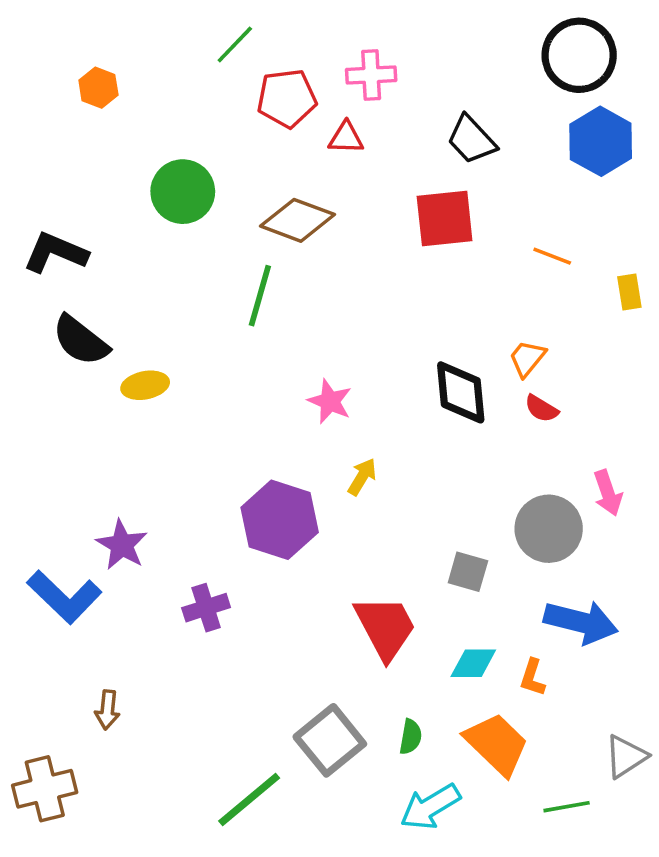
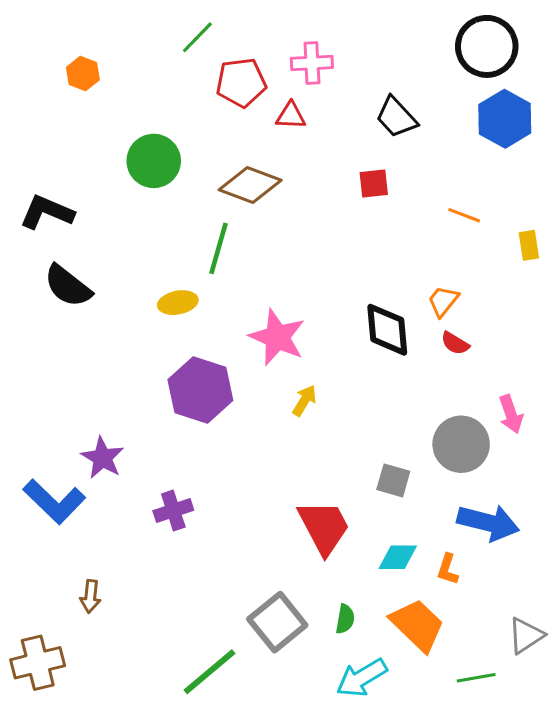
red square: (445, 218) -> (374, 184), size x0.6
yellow ellipse: (145, 385) -> (178, 303), moved
pink star: (330, 401) -> (277, 337), size x1.5
purple hexagon: (280, 520) -> (200, 390), moved

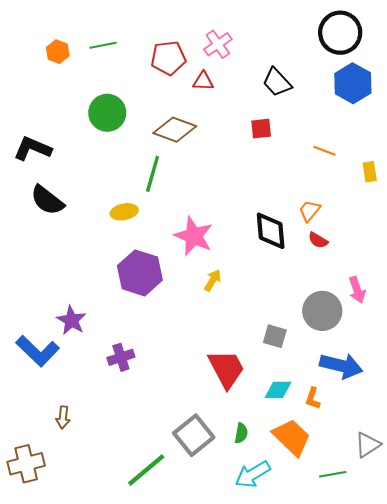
green line: (197, 37) -> (103, 45), moved, turned 35
pink cross: (312, 63) -> (218, 44), turned -32

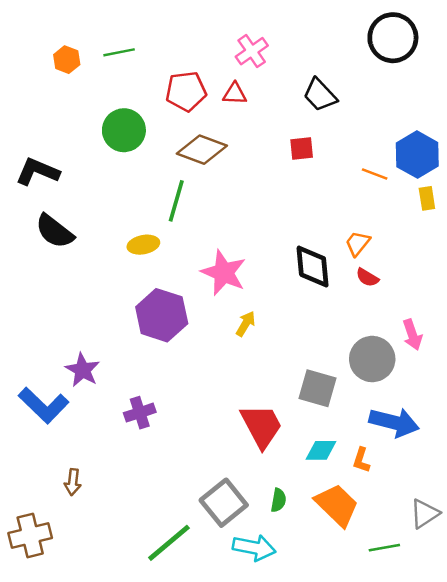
red pentagon: (168, 58) -> (186, 91), moved
blue hexagon: (353, 83) -> (417, 155), moved
gray square: (275, 336) -> (317, 388), size x1.4
cyan arrow: (253, 474) -> (254, 548), moved, turned -138

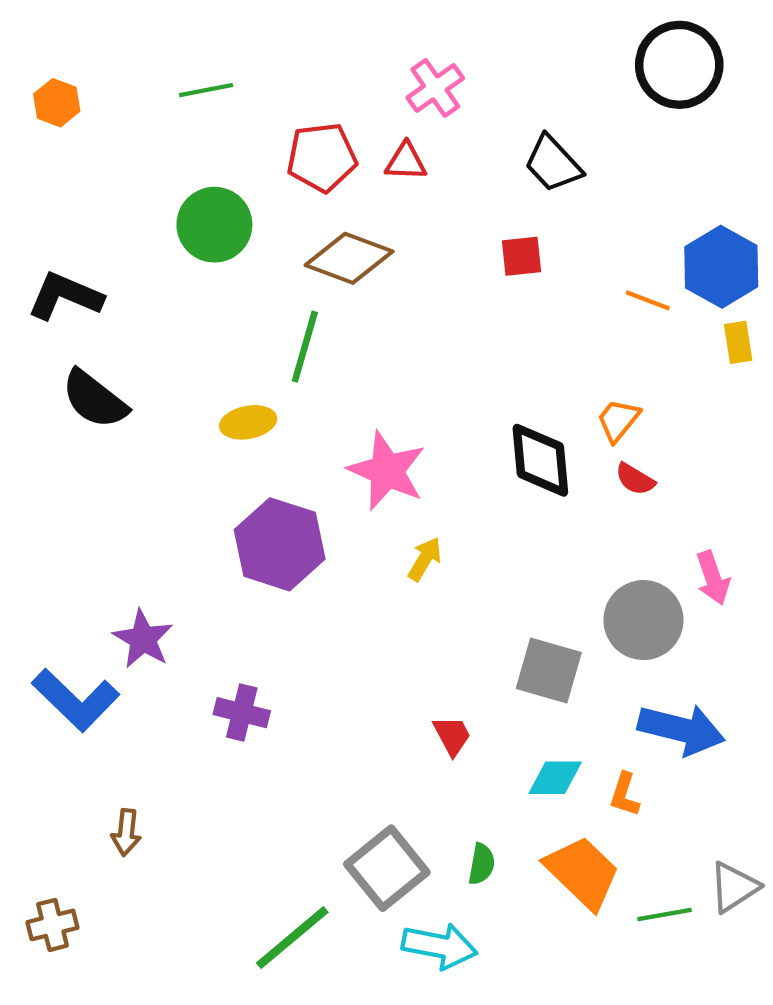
orange hexagon: (67, 60) -> (57, 103), moved
purple cross: (140, 413) -> (242, 713), turned 32
red trapezoid: (261, 426) -> (452, 736), size x0.5
brown cross: (30, 536) -> (52, 925), size x0.7
green line: (384, 548) -> (664, 914), moved

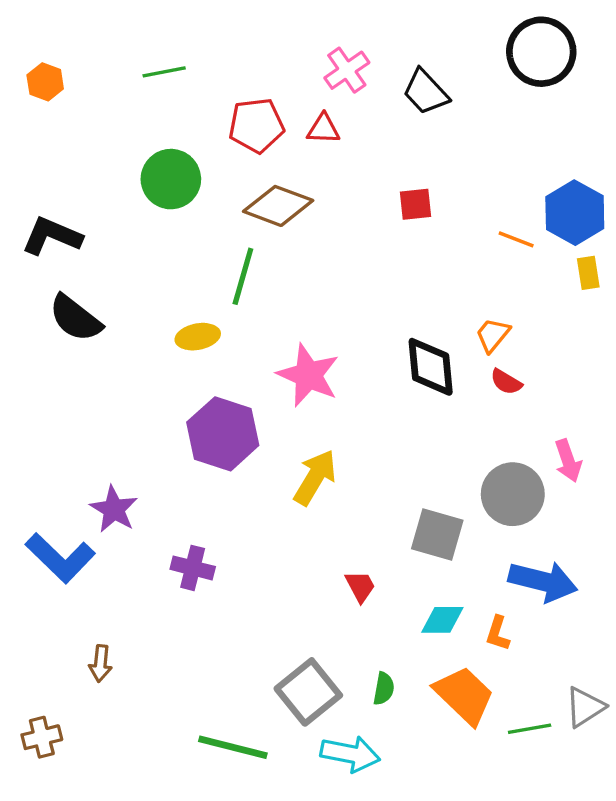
black trapezoid: (553, 164) -> (426, 92), moved
yellow arrow: (425, 559) -> (315, 477), moved, size x1.6
green line: (292, 938) -> (233, 747), turned 54

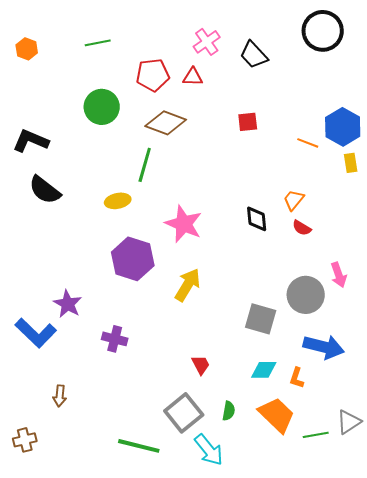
black diamond: (431, 367) -> (257, 219), size x0.7
red trapezoid: (360, 586) -> (201, 365), moved
cyan arrow: (350, 754) -> (209, 450), turned 40

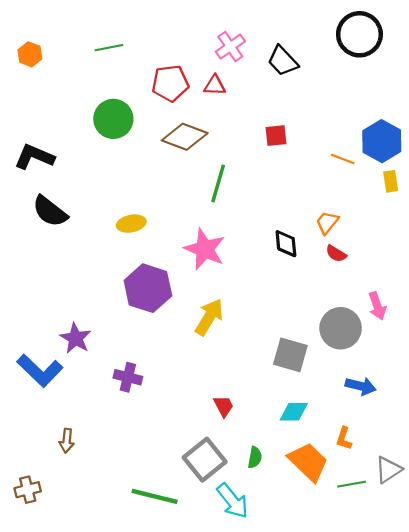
green line: (145, 165) -> (218, 183), moved
blue arrow: (324, 347) -> (361, 386), size x0.7
orange L-shape: (297, 378) -> (344, 438), moved

